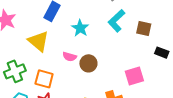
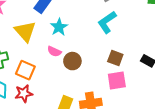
cyan star: (80, 28) -> (59, 27), moved
brown square: (144, 29) -> (115, 58), moved

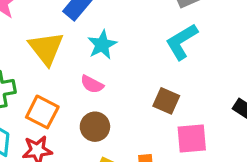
brown square: (115, 58) -> (166, 101), moved
brown circle: (72, 61) -> (95, 127), moved

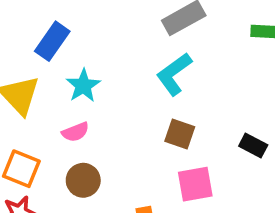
pink semicircle: (92, 84) -> (75, 132), turned -45
brown square: (166, 101) -> (180, 134), moved

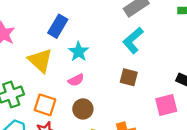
brown square: (180, 134) -> (129, 77), moved
pink square: (195, 184) -> (166, 105), moved

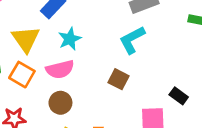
pink semicircle: (76, 80) -> (60, 69), size x1.5
orange square: (45, 105) -> (22, 75), moved

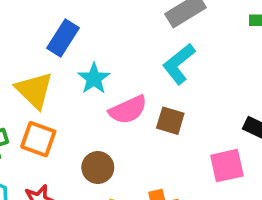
pink semicircle: (60, 69) -> (128, 110), moved

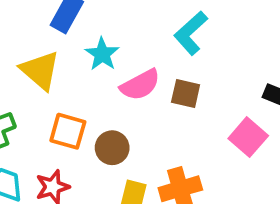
orange square: (38, 139) -> (68, 131), moved
pink square: (227, 166) -> (248, 137), turned -33

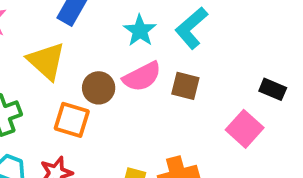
cyan star: (102, 54) -> (140, 31), moved
brown circle: (112, 148) -> (99, 88), moved

